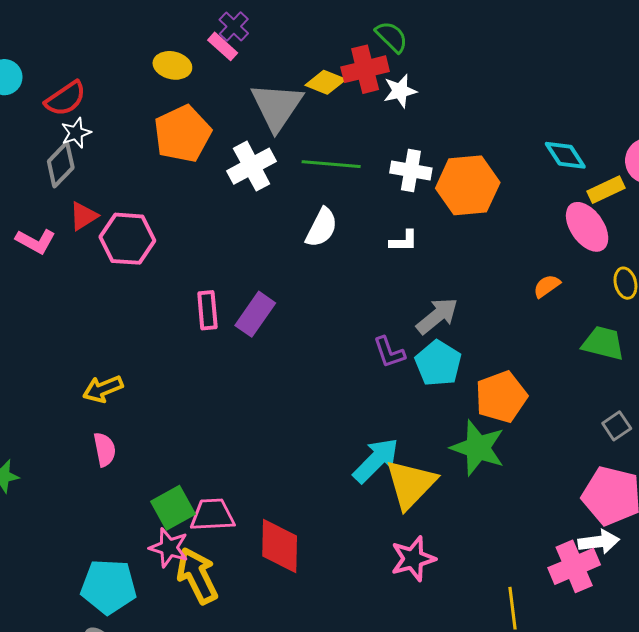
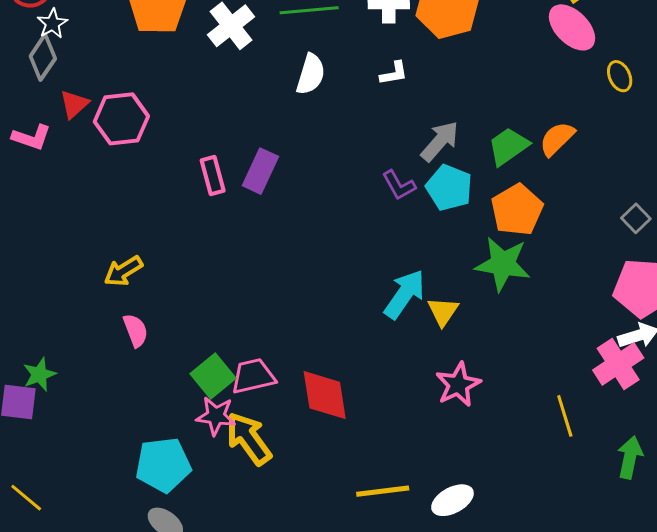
orange semicircle: (547, 286) -> (557, 139), moved, size x1.4
green trapezoid: (603, 343) -> (508, 146), moved, turned -39
yellow triangle: (411, 484) -> (443, 311), size x0.6

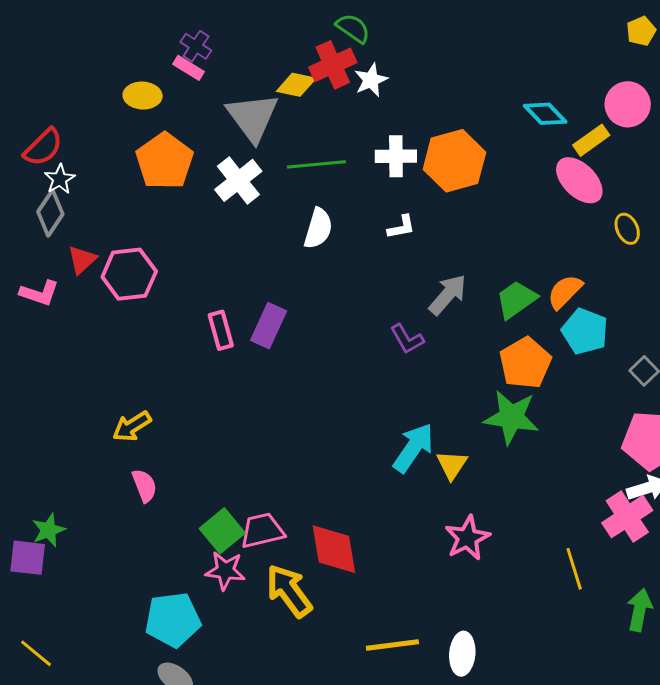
cyan pentagon: (449, 188) -> (585, 331), moved
yellow arrow: (249, 439) -> (289, 591), moved
white ellipse: (452, 500) -> (462, 654), turned -57

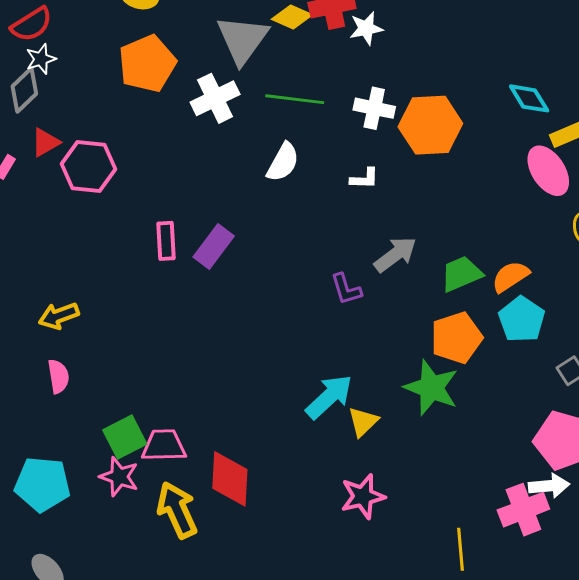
cyan pentagon: (173, 620) -> (42, 484), moved

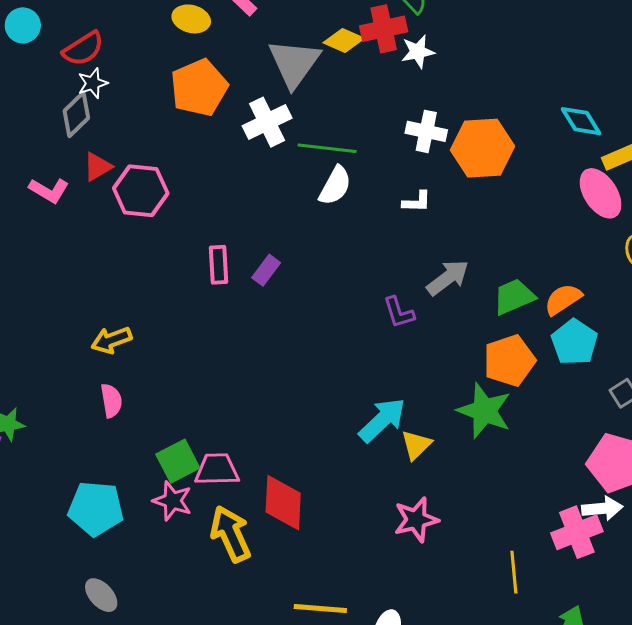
green line: (295, 99) -> (327, 148), moved
purple rectangle: (214, 246) -> (266, 270), size x0.7

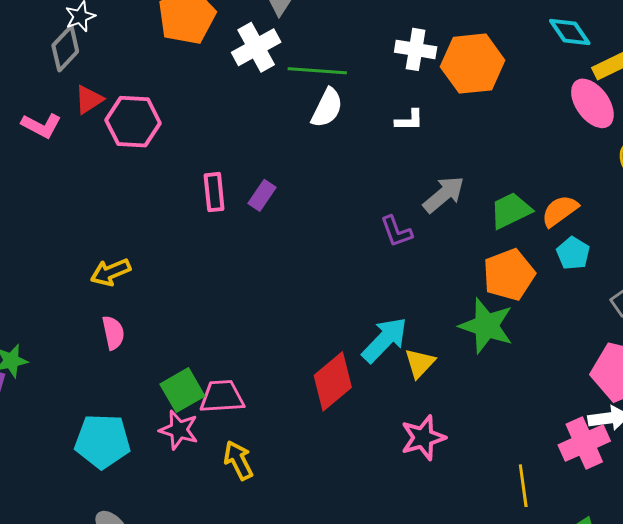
cyan pentagon: (574, 342) -> (573, 253), size x0.7
red diamond: (283, 503) -> (333, 381), moved, turned 50
yellow arrow: (231, 534) -> (238, 460), size x0.7

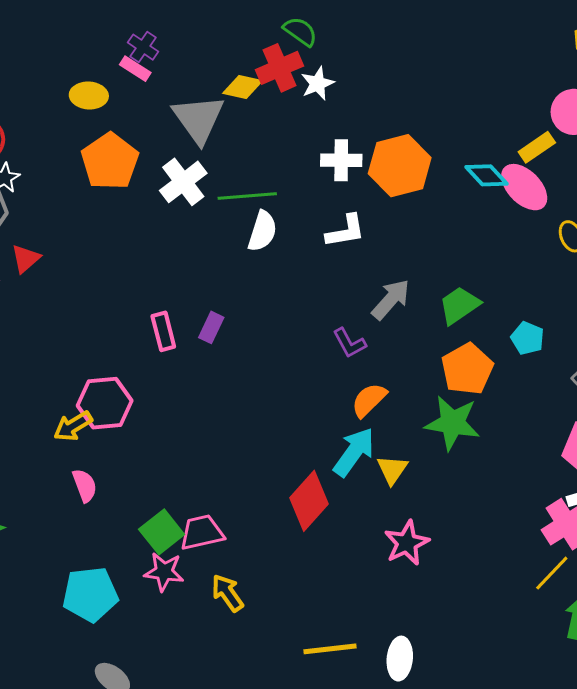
cyan diamond: (570, 32) -> (486, 175), moved
white L-shape: (409, 120) -> (346, 231), size x1.4
pink hexagon: (133, 122) -> (105, 403), moved
orange semicircle: (560, 211) -> (369, 400), moved
yellow line: (523, 486) -> (552, 573), moved, turned 60

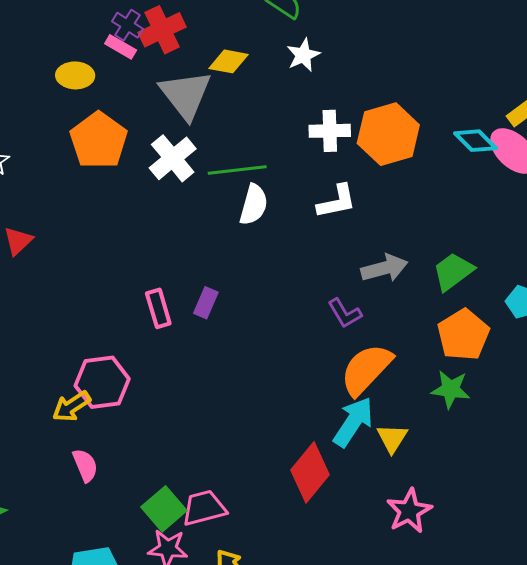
red cross: (279, 68) -> (162, 30), moved
gray arrow: (391, 299) -> (384, 268), turned 36
orange semicircle: (369, 400) -> (366, 369), size x1.5
green star: (452, 423) -> (451, 389), size x0.7

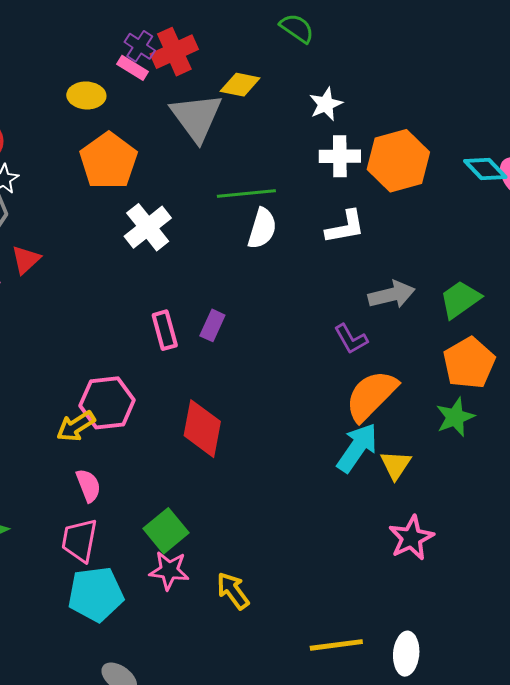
white star: (303, 55) -> (326, 104), moved
white cross: (173, 158) -> (148, 227), moved
green star: (451, 389) -> (455, 417), turned -30
red diamond: (310, 472) -> (202, 429), moved, turned -30
pink trapezoid: (204, 508) -> (80, 540), moved, turned -66

